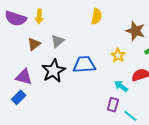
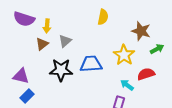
yellow arrow: (39, 16) -> (47, 26), moved
yellow star: (118, 55) -> (124, 55), size x1.5
black star: (54, 71) -> (61, 70), turned 30
purple triangle: (24, 77) -> (21, 76), moved

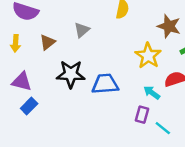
yellow arrow: (47, 26) -> (16, 43), moved
gray triangle: (65, 41) -> (82, 30), moved
blue trapezoid: (91, 64) -> (105, 84), moved

